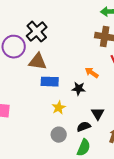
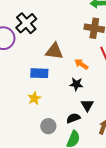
brown triangle: (38, 62) -> (54, 51), moved
black star: (79, 89) -> (76, 84), moved
yellow star: (59, 108) -> (34, 98), moved

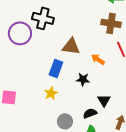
black cross: (26, 23) -> (43, 18), turned -35
blue rectangle: (39, 73) -> (56, 68), turned -72
black star: (76, 84) -> (83, 79), moved

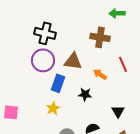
brown cross: (111, 23) -> (100, 37), moved
purple circle: (20, 33) -> (43, 60), moved
black triangle: (104, 100) -> (118, 111), moved

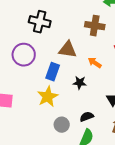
purple circle: (43, 60) -> (24, 55), moved
yellow star: (53, 108) -> (48, 97), size x1.5

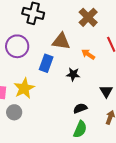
brown cross: (95, 26) -> (88, 17), turned 36
yellow star: (48, 97) -> (24, 88), moved
gray circle: (62, 125) -> (14, 112), moved

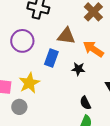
orange arrow: (88, 54) -> (93, 49), size x1.5
black semicircle: (80, 108) -> (85, 103), turned -96

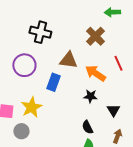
black star: (78, 69) -> (90, 96), moved

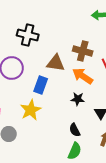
brown cross: (95, 36) -> (83, 51), moved, turned -30
yellow star: (31, 107) -> (31, 110), moved

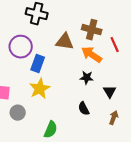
blue rectangle: (41, 85) -> (38, 64), moved
green semicircle: (75, 151) -> (51, 130), moved

